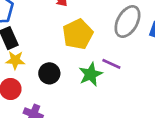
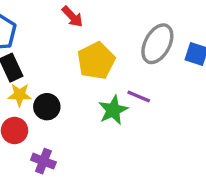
black circle: (49, 73) -> (47, 107), moved

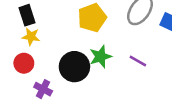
purple line: (139, 96) -> (138, 61), moved
black circle: (47, 107) -> (74, 67), moved, size x1.5

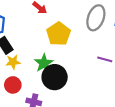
green star: (100, 57) -> (44, 63), moved

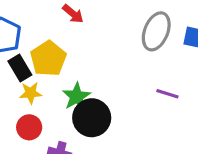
yellow pentagon: (59, 34) -> (48, 59), moved

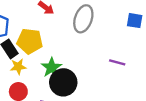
gray ellipse: (156, 31) -> (83, 19), moved
yellow pentagon: (48, 59) -> (30, 41), turned -30

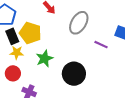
purple line: (117, 62) -> (101, 45), moved
black circle: (63, 82) -> (74, 74), moved

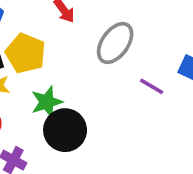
black circle: (74, 74) -> (65, 130), moved

